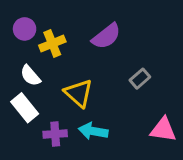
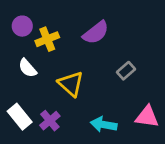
white rectangle: (25, 108) -> (20, 117), moved
cyan arrow: (93, 131) -> (104, 125), moved
purple cross: (55, 134) -> (50, 121), turned -36

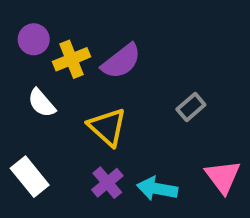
purple semicircle: (96, 33) -> (121, 61), moved
pink triangle: (147, 117) -> (223, 177), turned 45
purple cross: (50, 121) -> (107, 183), moved

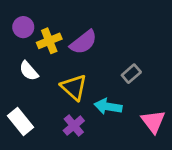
cyan arrow: (157, 189) -> (108, 106), moved

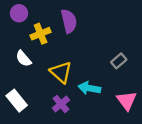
purple circle: (23, 27) -> (19, 13), moved
purple semicircle: (83, 42) -> (69, 21), moved, turned -65
gray rectangle: (131, 74) -> (119, 61), moved

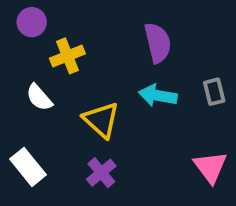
purple semicircle: (69, 21) -> (158, 43), moved
gray rectangle: (119, 61) -> (214, 92), moved, turned -63
cyan arrow: (89, 88) -> (158, 95), moved

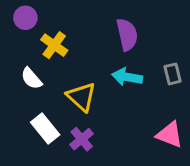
yellow cross: (67, 56) -> (54, 45), turned -32
white rectangle: (28, 167) -> (45, 129), moved
pink triangle: (210, 167) -> (170, 135), turned -32

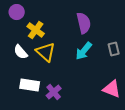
cyan arrow: (127, 77) -> (84, 51), turned -60
yellow triangle: (82, 97) -> (46, 52), moved
white rectangle: (45, 129) -> (30, 85), turned -42

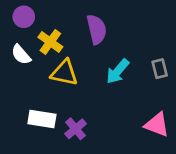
purple semicircle: (84, 23) -> (97, 29), moved
white semicircle: (21, 52) -> (21, 55), moved
yellow triangle: (46, 52) -> (64, 73), turned -30

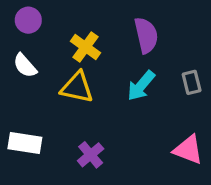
purple semicircle: (97, 29) -> (146, 35), moved
yellow cross: (50, 42) -> (86, 47), moved
white rectangle: (42, 119) -> (25, 143), moved

